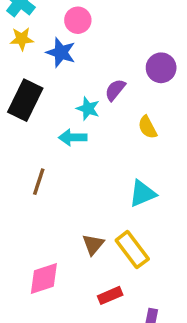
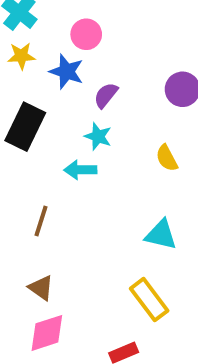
purple semicircle: (115, 90) -> (106, 95), moved
cyan triangle: (142, 194) -> (161, 235), turned 36
brown triangle: (93, 244) -> (41, 288), moved, turned -35

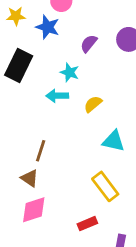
purple semicircle: (106, 95) -> (89, 44), moved
yellow semicircle: (167, 158) -> (93, 104), moved, turned 78
brown line: (41, 221) -> (41, 151), moved

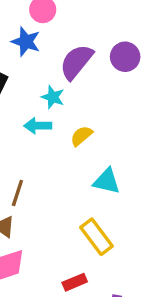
purple semicircle: (89, 44) -> (76, 62), size x1.6

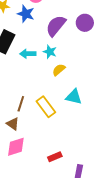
cyan star: (53, 97) -> (50, 52), moved
cyan arrow: (38, 126) -> (28, 54), moved
yellow rectangle: (97, 237) -> (46, 107), moved

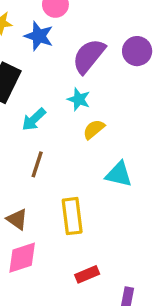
cyan arrow: (28, 54) -> (34, 119), moved, turned -42
brown line: (21, 104) -> (37, 164), moved
yellow rectangle: (46, 107) -> (72, 216), moved, turned 30

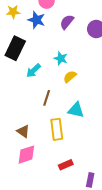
purple semicircle: (89, 56) -> (67, 22), moved, size x0.7
brown line: (37, 164) -> (47, 98), moved
cyan triangle: (119, 174) -> (76, 110), moved

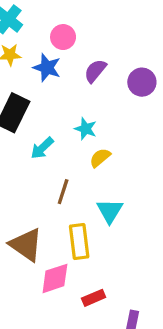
cyan triangle: (76, 110) -> (110, 211), turned 48
brown triangle: (23, 131) -> (26, 245), size x1.6
pink diamond: (26, 155) -> (55, 278), moved

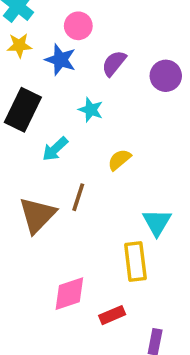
cyan star: (86, 129) -> (91, 110), moved
cyan triangle: (110, 211) -> (157, 222), moved
yellow rectangle: (79, 241) -> (135, 261), moved
brown triangle: (26, 245) -> (37, 215), moved, turned 39

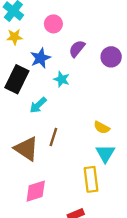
blue star: (60, 60) -> (40, 58), moved, turned 30
yellow semicircle: (119, 160) -> (102, 128), moved, turned -112
brown triangle: (37, 215) -> (26, 149), turned -40
pink diamond: (69, 294) -> (36, 191), moved

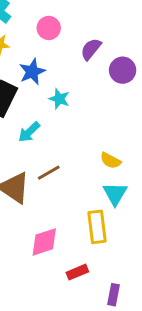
purple semicircle: (77, 49) -> (91, 49), moved
brown line: (53, 137) -> (49, 173), turned 42
pink diamond: (36, 191) -> (44, 242), moved

